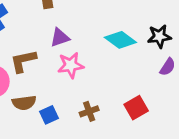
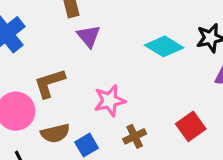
purple triangle: (60, 38) -> (89, 36), moved, turned -45
pink star: (71, 65) -> (110, 101), moved

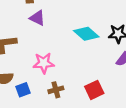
purple triangle: (89, 36) -> (37, 18), turned -35

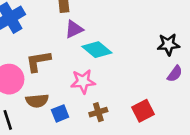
purple triangle: (37, 18) -> (74, 29), turned -49
cyan diamond: (86, 34) -> (97, 50), moved

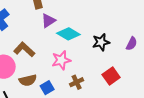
black star: (168, 44) -> (101, 42), moved
brown L-shape: (38, 61) -> (24, 49), turned 60

